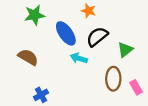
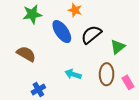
orange star: (88, 11) -> (75, 10), moved
cyan arrow: (79, 58) -> (73, 74), moved

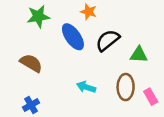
green triangle: (118, 47) -> (139, 55), turned 42
blue cross: (38, 90) -> (31, 105), moved

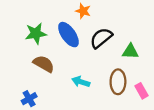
green star: (38, 16) -> (36, 33), moved
brown semicircle: (31, 63) -> (44, 64), moved

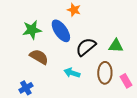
black semicircle: (101, 38) -> (86, 47), moved

